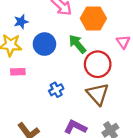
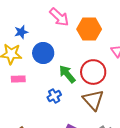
green arrow: (77, 44) -> (67, 74), moved

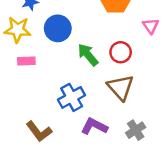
red circle: (93, 72) -> (121, 52), size x0.7
blue cross: (54, 96) -> (72, 97), moved, size x1.5

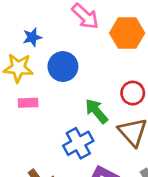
green arrow: (88, 55) -> (96, 111), moved

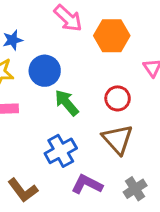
green arrow: (96, 111) -> (67, 103), moved

